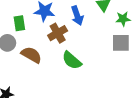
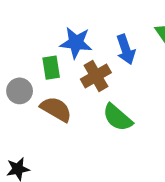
green rectangle: (19, 23) -> (51, 68), moved

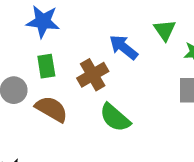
blue star: (76, 43) -> (43, 22), moved
blue arrow: (126, 49) -> (124, 47), turned 148

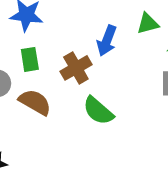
green triangle: (165, 30) -> (148, 24), turned 50
blue arrow: (124, 47) -> (107, 41), turned -108

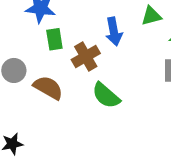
blue arrow: (107, 41) -> (114, 31), turned -32
green rectangle: (30, 59) -> (54, 39), moved

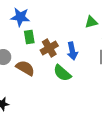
blue arrow: (114, 31) -> (72, 51), moved

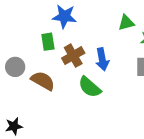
blue star: (20, 17) -> (64, 16), moved

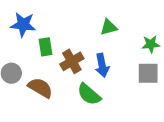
blue star: (64, 16) -> (23, 25), moved
green triangle: (126, 23) -> (109, 27), moved

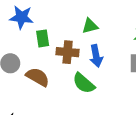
green triangle: (109, 27) -> (90, 26), moved
brown cross: (72, 61) -> (68, 52), turned 35

